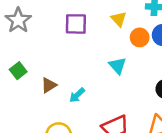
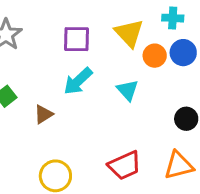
yellow triangle: (119, 19) -> (129, 33), size x1.5
cyan arrow: (77, 95) -> (78, 81), moved, size x1.5

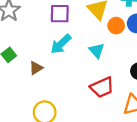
red trapezoid: (125, 165) -> (102, 87), moved

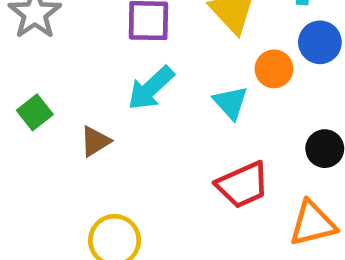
orange circle: (116, 26) -> (274, 69), moved

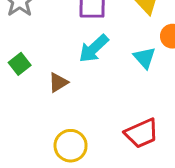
red trapezoid: (243, 185) -> (141, 133), moved

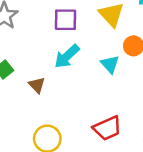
brown triangle: (58, 82) -> (37, 85), turned -42

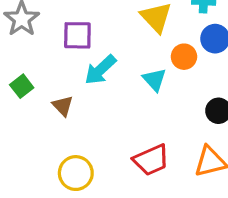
purple square: (66, 20) -> (77, 35), moved

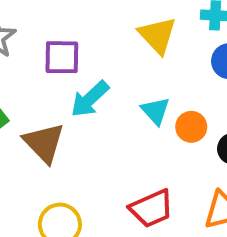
orange circle: (184, 57) -> (191, 127), moved
brown triangle: (63, 106) -> (44, 143), size x1.6

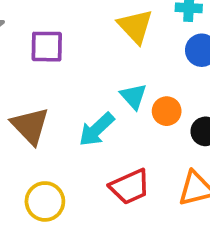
cyan arrow: (90, 99) -> (97, 130), moved

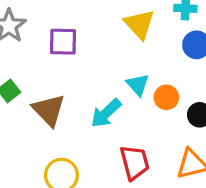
red trapezoid: (130, 187) -> (135, 162), turned -81

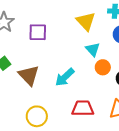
cyan triangle: (138, 85) -> (93, 49), moved
red trapezoid: (135, 162) -> (83, 108), turned -75

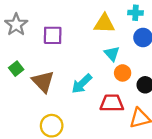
yellow triangle: (86, 21) -> (104, 24), turned -45
red trapezoid: (83, 108) -> (112, 103), moved

